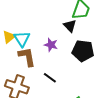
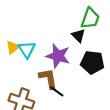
purple star: (51, 45) -> (58, 56), size x1.6
brown L-shape: (27, 57) -> (48, 79), moved

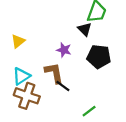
cyan triangle: (27, 49) -> (21, 76), moved, turned 30
purple star: (58, 56) -> (64, 50), size x0.6

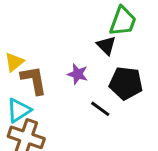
brown L-shape: (54, 73) -> (34, 80), moved
black line: (63, 86) -> (100, 109), moved

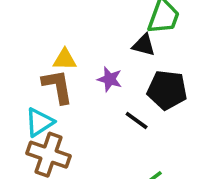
black triangle: (106, 45) -> (144, 45), turned -30
yellow triangle: (14, 62) -> (65, 59), moved, turned 40

